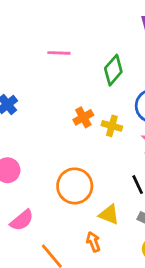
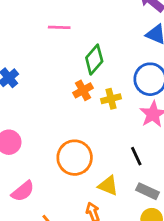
green diamond: (113, 70) -> (94, 60), moved
yellow cross: (112, 126) -> (111, 99), turned -30

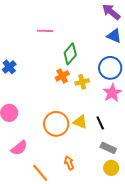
yellow triangle: (108, 186) -> (80, 122), moved

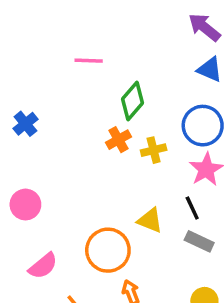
black line: (100, 123) -> (192, 208), moved
orange circle: (56, 124) -> (108, 250), moved
gray rectangle: (108, 148) -> (199, 241), moved

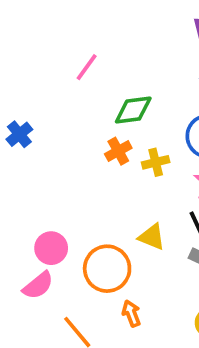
pink line: (89, 61) -> (87, 67), turned -56
green diamond: (132, 101) -> (133, 110), turned 42
pink circle: (25, 205) -> (51, 248), moved

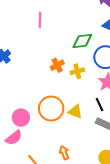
pink line: (87, 67) -> (40, 20), turned -35
green diamond: (133, 110) -> (82, 41), moved
orange circle: (107, 269) -> (51, 108), moved

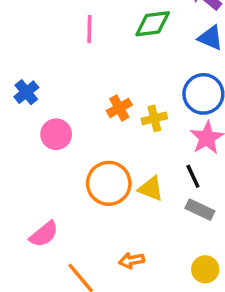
green diamond: (82, 41) -> (153, 24), moved
pink circle: (21, 118) -> (56, 134), moved
orange arrow: (64, 153) -> (132, 261), turned -80

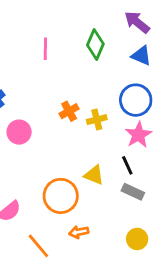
green diamond: (153, 24) -> (95, 45), turned -60
orange circle: (109, 183) -> (61, 196), moved

